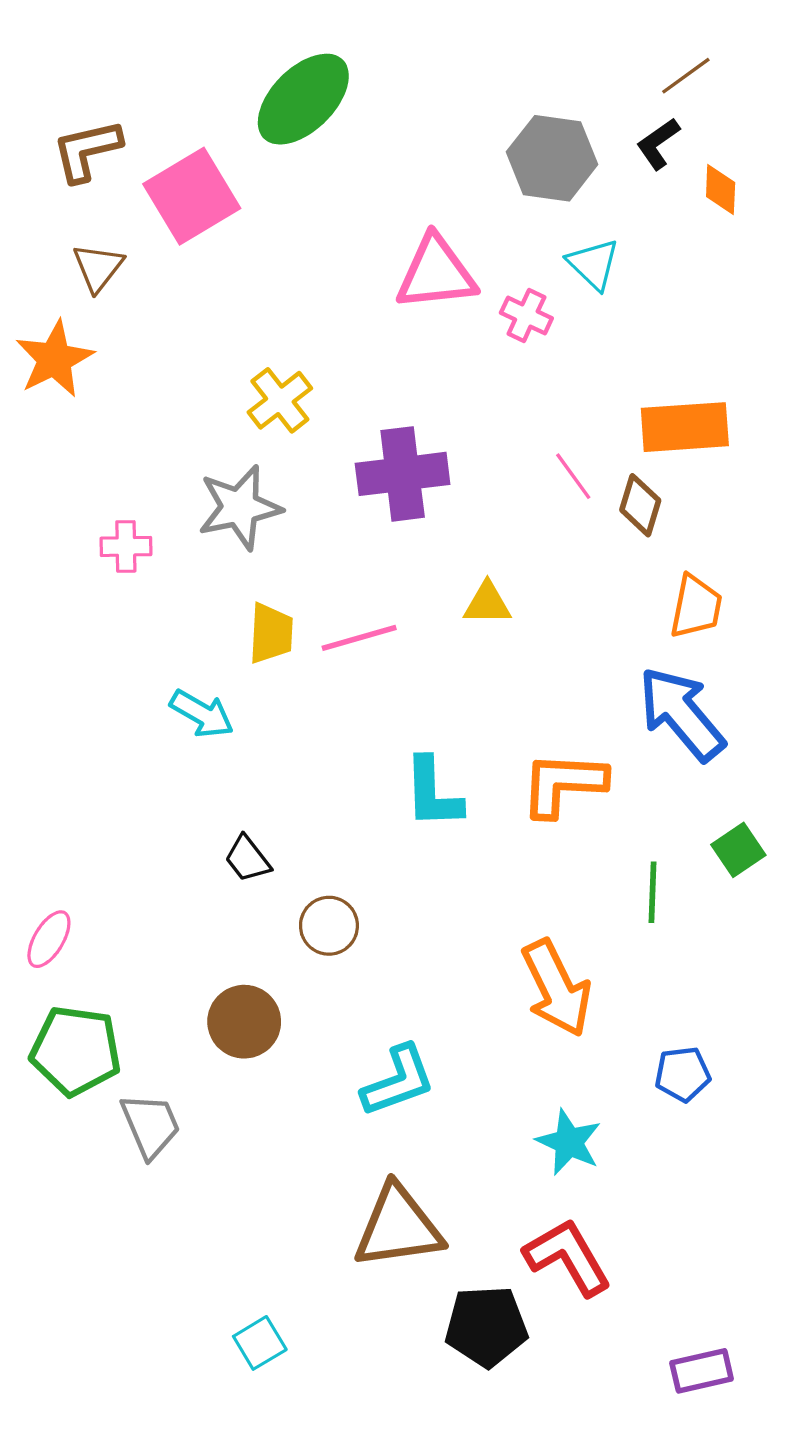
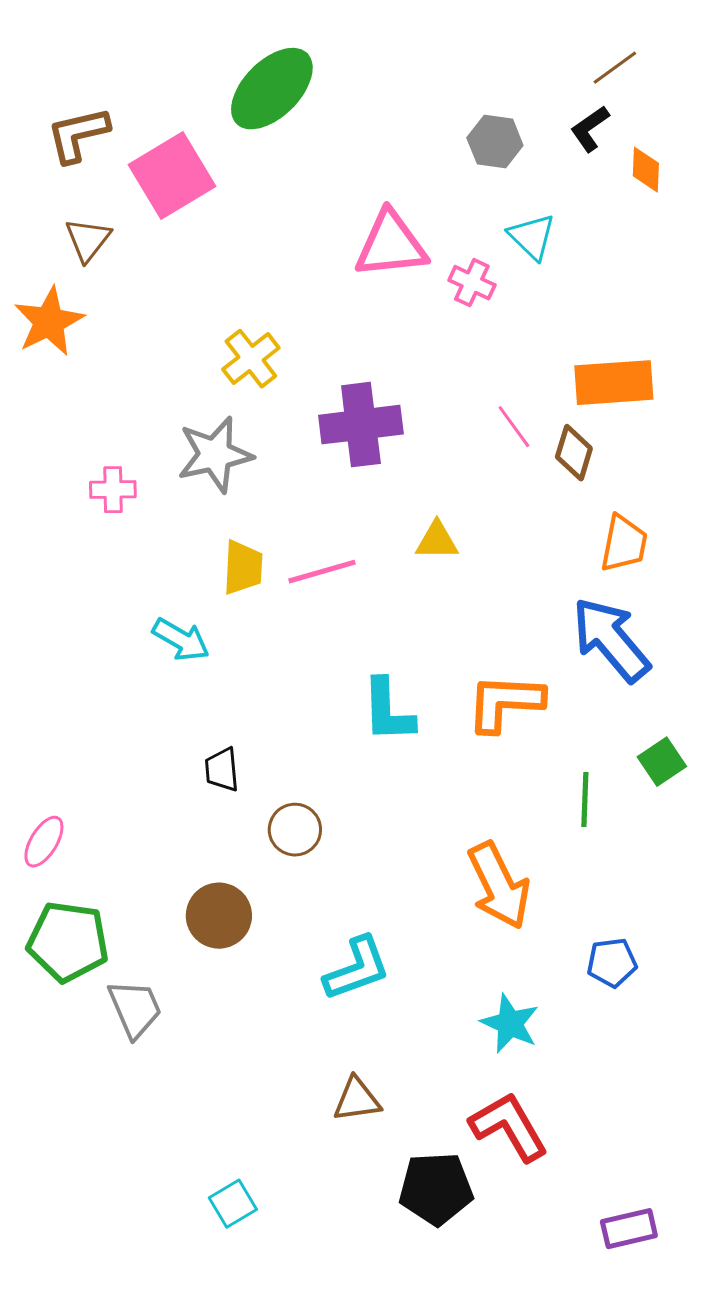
gray hexagon: (552, 158) -> (495, 142), size x0.7
black trapezoid: (248, 859) -> (222, 770), turned 33
brown triangle: (398, 1227) -> (357, 1100), size x0.6

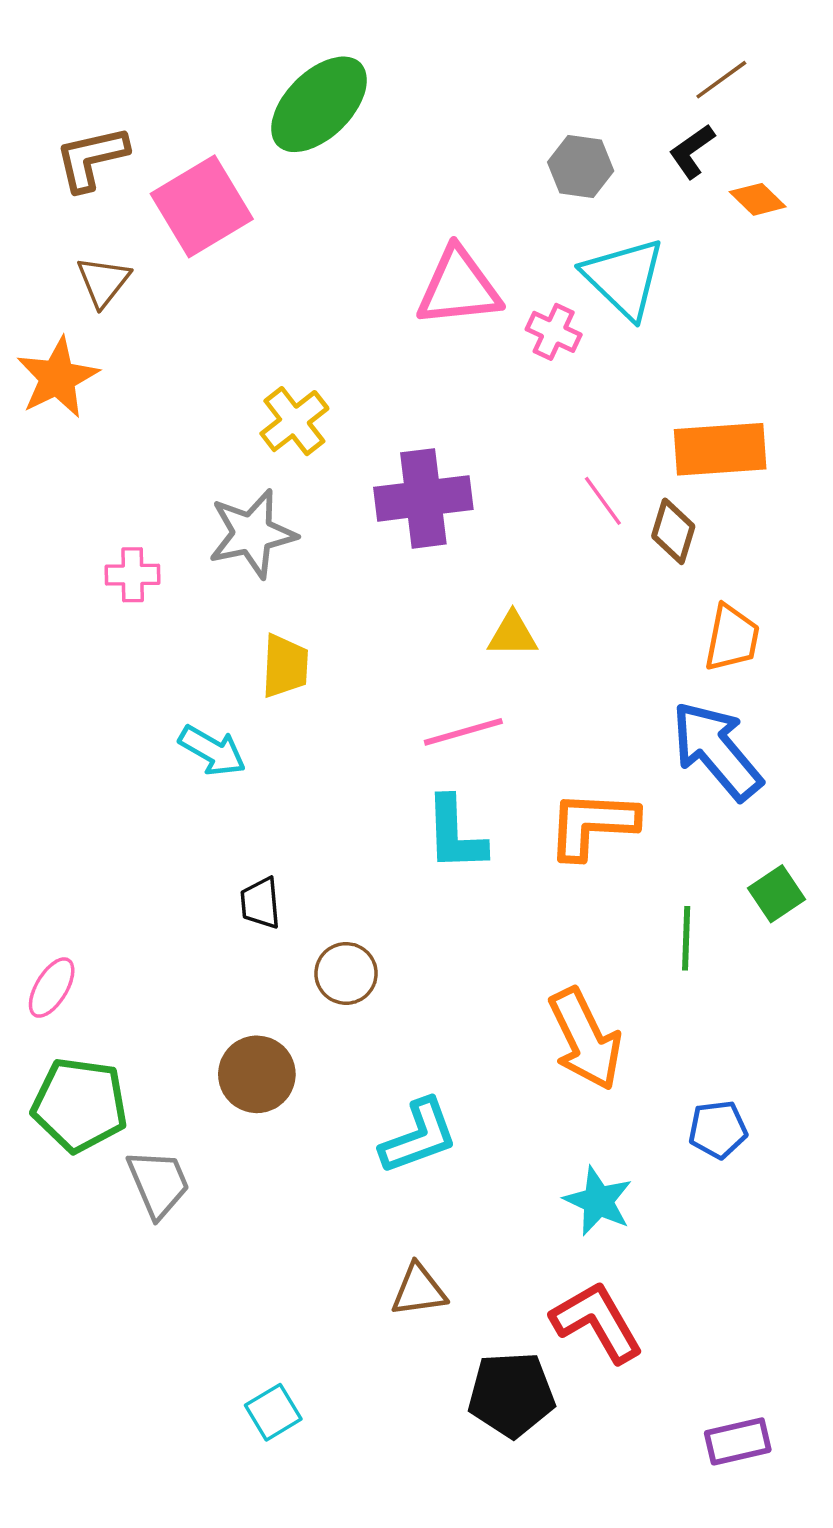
orange diamond: (646, 170) -> (758, 199), turned -48
cyan triangle: (532, 237) -> (624, 278), size x1.5
pink line: (322, 572) -> (463, 732), moved

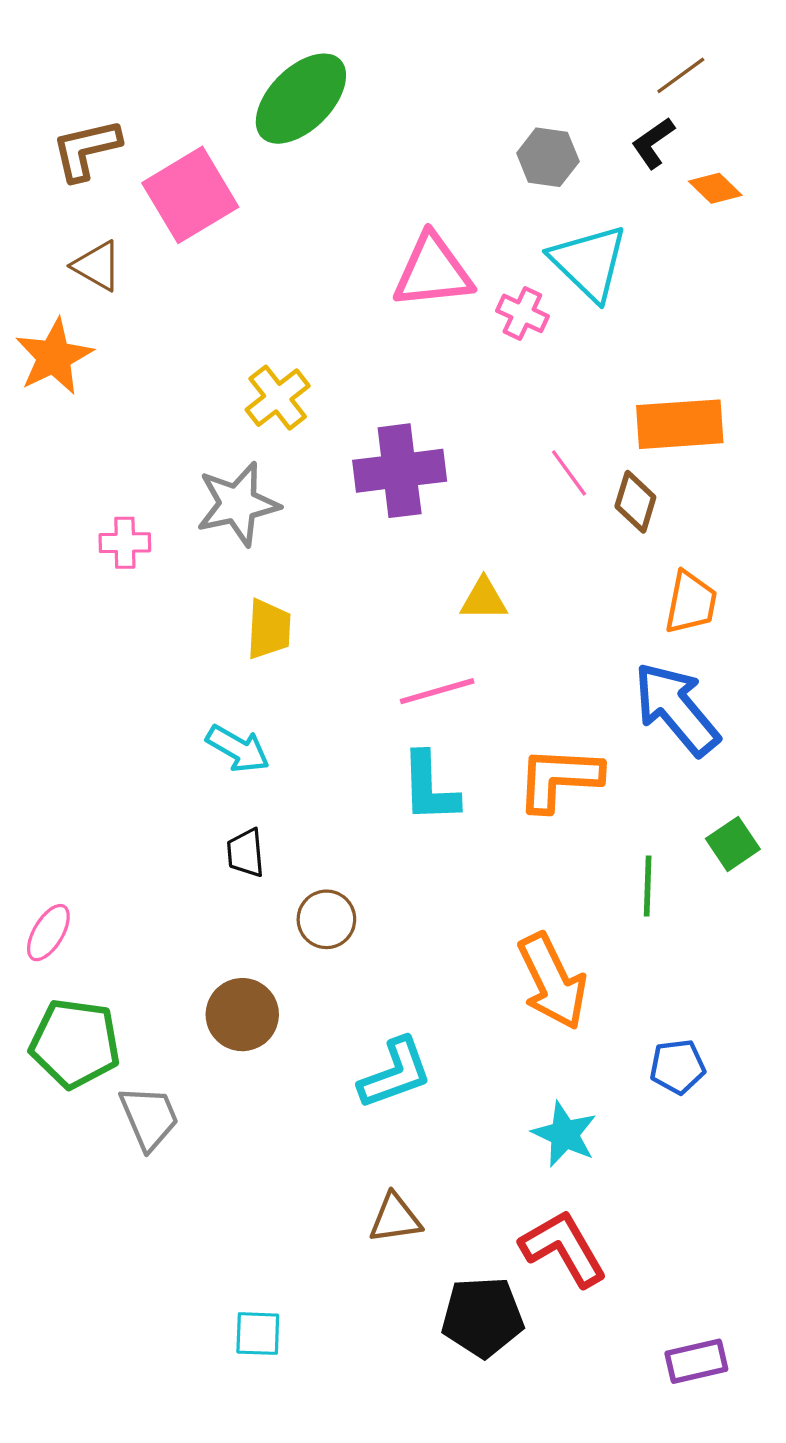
brown triangle: (103, 281) -> (97, 266), turned -38
cyan arrow: (212, 751) -> (238, 749), moved
cyan square: (273, 1412) -> (258, 1334), turned 33

